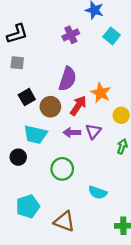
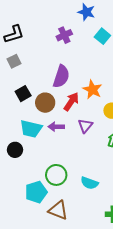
gray square: (17, 63) -> (14, 61), turned -32
purple arrow: (72, 132) -> (56, 127), moved
green circle: (62, 169) -> (56, 175), moved
cyan pentagon: (28, 206) -> (36, 192), moved

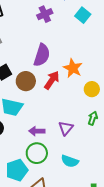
purple triangle: (85, 126) -> (66, 128), moved
purple arrow: (56, 127) -> (37, 131), moved

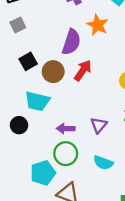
orange star: (73, 68) -> (98, 25), moved

